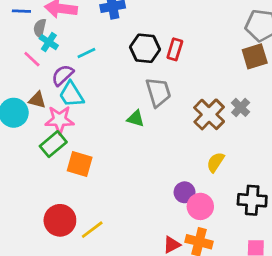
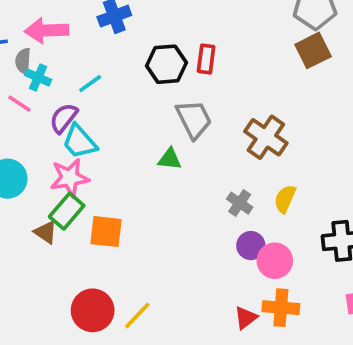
brown triangle: (37, 100) -> (46, 232), moved, turned 30
gray cross: (241, 107) -> (240, 203), moved

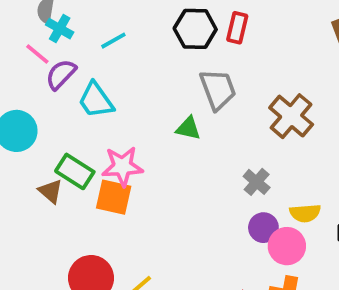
purple semicircle: (64, 118) -> (61, 74), moved
pink star: (70, 178) -> (122, 166), moved
yellow semicircle: (285, 199) -> (305, 213), moved, turned -124
green rectangle: (67, 211) -> (75, 171), turned 76

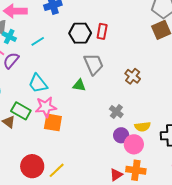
cyan trapezoid: (96, 100) -> (38, 84), moved
brown cross: (291, 116) -> (133, 76), size x0.7
orange square: (114, 197) -> (53, 122), moved

